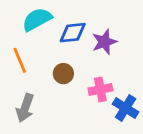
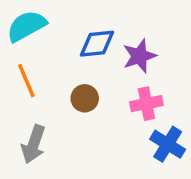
cyan semicircle: (37, 19) -> (26, 26), moved
pink cross: (100, 89) -> (146, 104), moved

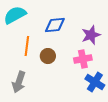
purple star: (139, 56) -> (91, 35), moved
orange line: (26, 81) -> (27, 46), moved, turned 30

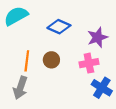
blue diamond: (55, 25) -> (59, 27), turned 30
orange line: (27, 46) -> (27, 61), moved

